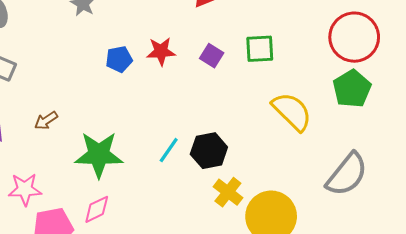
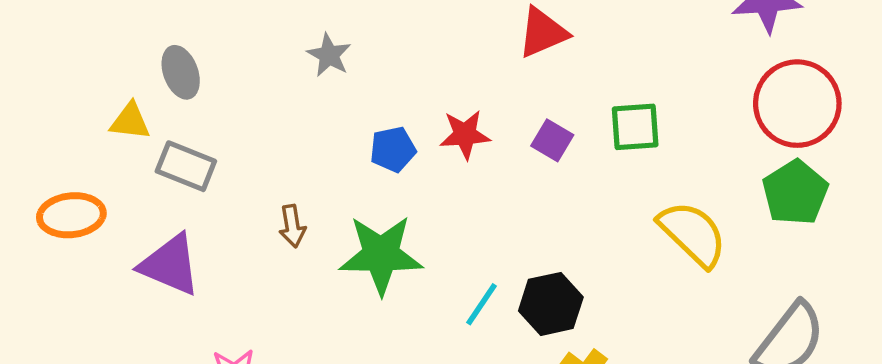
brown arrow: (46, 121) -> (292, 226), moved, turned -65
green star: (99, 155) -> (381, 255), moved

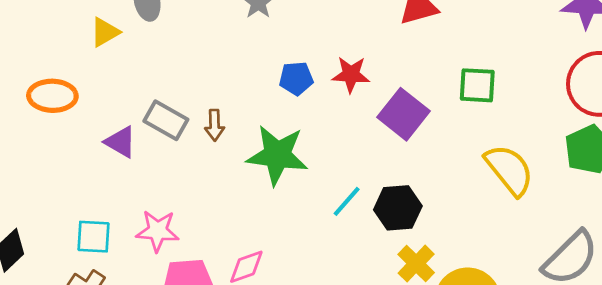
yellow triangle: (130, 121) -> (105, 32), turned -44
purple square: (552, 140) -> (403, 114), moved, size x1.6
gray rectangle: (186, 166) -> (166, 120), moved
purple triangle: (170, 265) -> (121, 142), size x0.7

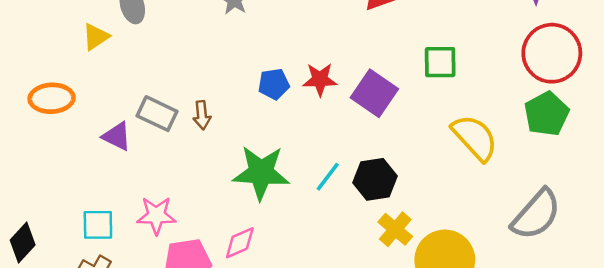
red star: (351, 74) -> (320, 80), moved
blue pentagon: (296, 78) -> (274, 84), moved
green star: (277, 155) -> (261, 173), moved

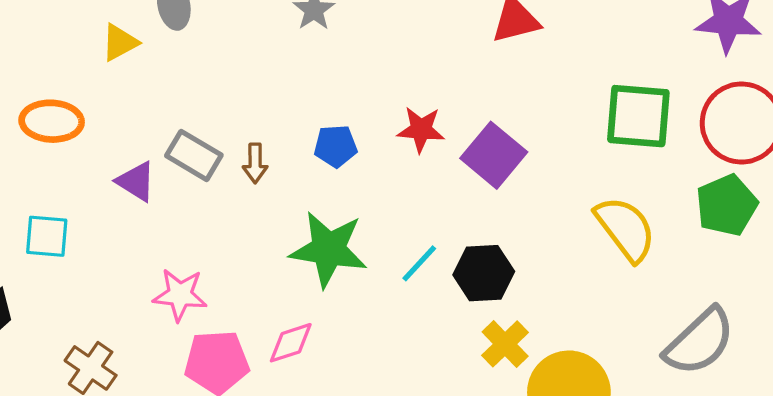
green square: (440, 62) -> (638, 116), moved, size x1.4
blue pentagon: (274, 84) -> (336, 146), moved
cyan square: (98, 225) -> (47, 236), moved

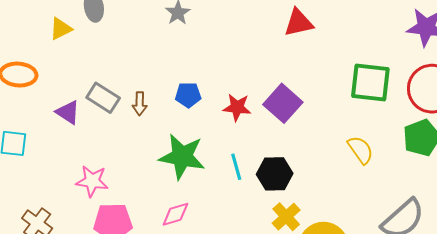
red star: (421, 130) -> (237, 107), moved
yellow semicircle: (625, 229) -> (360, 150), size x0.7
cyan line: (419, 263) -> (236, 167), turned -60
pink diamond: (291, 343) -> (175, 214), moved

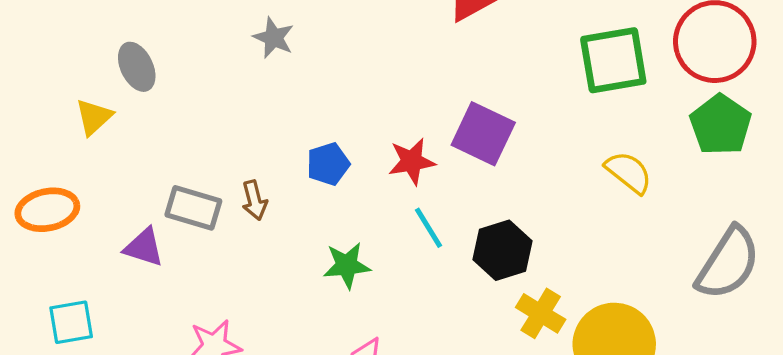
green star: (182, 157) -> (347, 265), size x0.6
cyan line: (236, 167) -> (428, 228), moved

